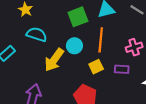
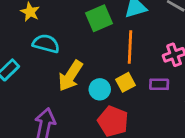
cyan circle: (74, 46) -> (100, 89), moved

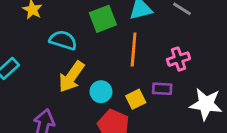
cyan semicircle: (46, 44) -> (63, 40), moved
yellow square: (125, 82) -> (136, 99), moved

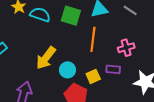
green square: (103, 19) -> (71, 16), turned 36
cyan semicircle: (63, 40) -> (40, 15), moved

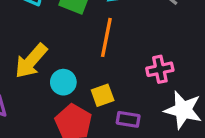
pink cross: (126, 48) -> (160, 69), moved
purple rectangle: (113, 69) -> (128, 119), moved

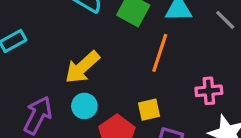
cyan circle: (63, 82) -> (84, 106), moved

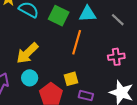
pink cross: (209, 91) -> (116, 57), moved

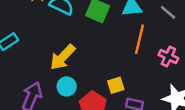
orange line: (77, 42) -> (140, 39), moved
pink cross: (116, 57) -> (168, 57), turned 35

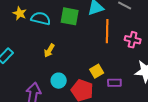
yellow arrow: (63, 57) -> (49, 51), moved, size x0.6

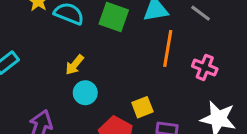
cyan circle: (59, 81) -> (85, 93), moved

